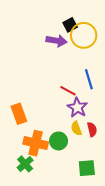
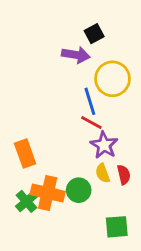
yellow circle: (84, 35) -> (112, 79), moved
blue line: (89, 79) -> (90, 101), moved
green cross: (25, 164) -> (26, 201), moved

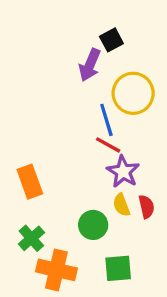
purple arrow: (76, 55) -> (90, 65), turned 104
orange cross: (48, 193) -> (56, 270), moved
green square: (117, 227) -> (118, 268), moved

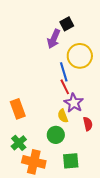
red line: (108, 145) -> (65, 87), turned 35
yellow semicircle: (121, 205) -> (63, 116), moved

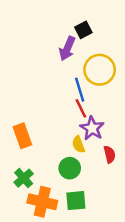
green square: (71, 161) -> (76, 201), moved

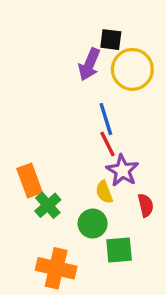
black square: (83, 30) -> (111, 40), turned 35
yellow circle: (100, 70) -> (132, 69), moved
green cross: (24, 178) -> (48, 205), moved
green square: (76, 201) -> (119, 250), moved

